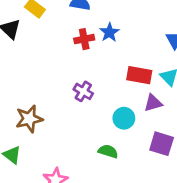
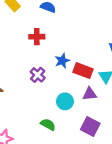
blue star: (109, 32) -> (62, 61), moved
red cross: (84, 39) -> (37, 37), moved

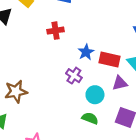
purple cross: (38, 75) -> (74, 76), moved
green semicircle: (48, 125) -> (90, 118), moved

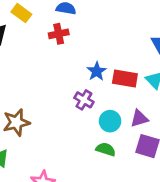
red cross: (56, 31) -> (59, 34), moved
purple triangle: (120, 83) -> (139, 118), moved

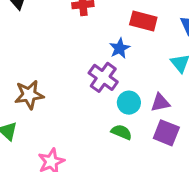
red rectangle: (125, 79) -> (143, 21), moved
purple cross: (84, 100) -> (103, 77), size x1.4

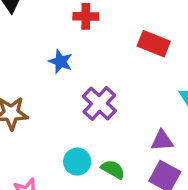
blue star: (120, 48) -> (60, 62), moved, turned -30
cyan circle: (129, 103) -> (77, 162), moved

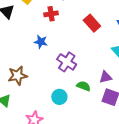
red rectangle: (154, 44) -> (92, 23), turned 36
green semicircle: (113, 169) -> (84, 86), moved

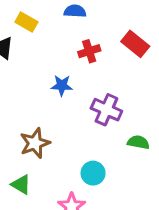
red cross: (51, 14) -> (89, 51), moved
cyan circle: (59, 97) -> (93, 173), moved

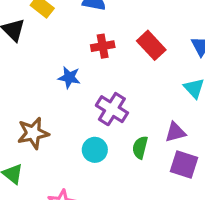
green semicircle: (138, 142) -> (140, 147), turned -95
cyan circle: (93, 173) -> (95, 150), moved

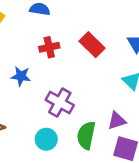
green semicircle: (140, 147) -> (86, 135), size x1.4

